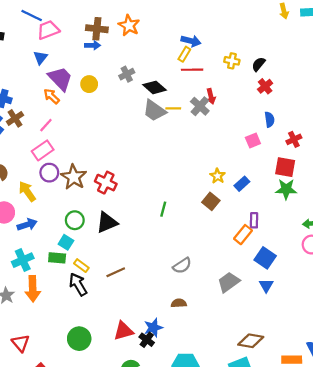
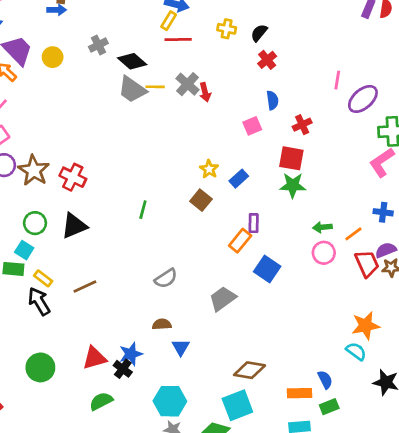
red arrow: (211, 96) -> (205, 92), moved
blue triangle: (266, 286) -> (181, 347), moved

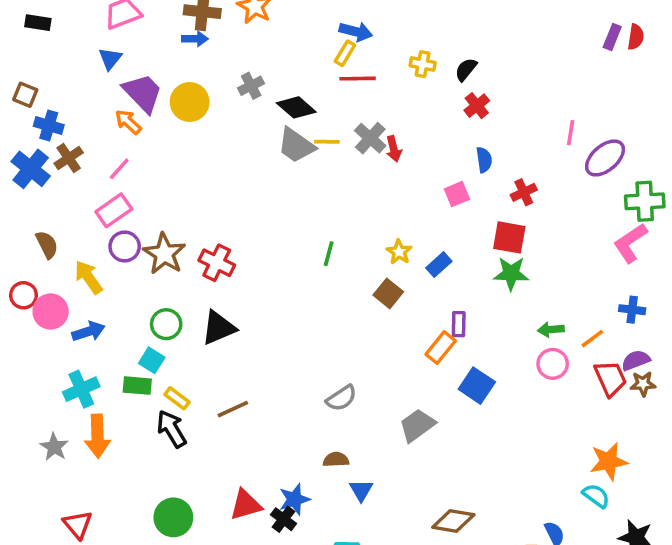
yellow circle: (53, 57) -> (190, 102), size x1.4
green line: (143, 210) -> (329, 254), moved

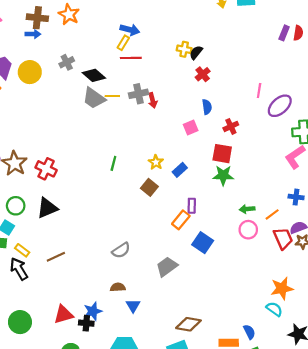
yellow cross: (423, 64) -> (184, 49), moved
gray cross: (370, 138) -> (138, 94), turned 36
black cross: (284, 519) -> (86, 323), turned -32

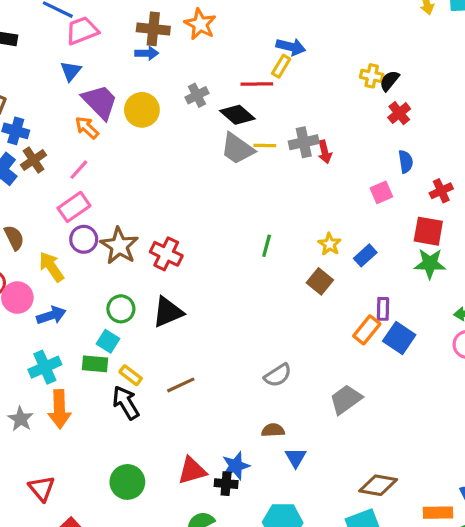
red line: (131, 58) -> (257, 84), moved
blue square: (203, 243) -> (399, 338), moved

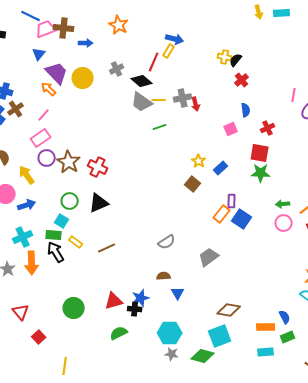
brown cross: (153, 29) -> (64, 28), moved
red line: (257, 84) -> (154, 62), turned -66
green line: (267, 246) -> (160, 127), moved, turned 56
black arrow: (126, 403) -> (56, 252), moved

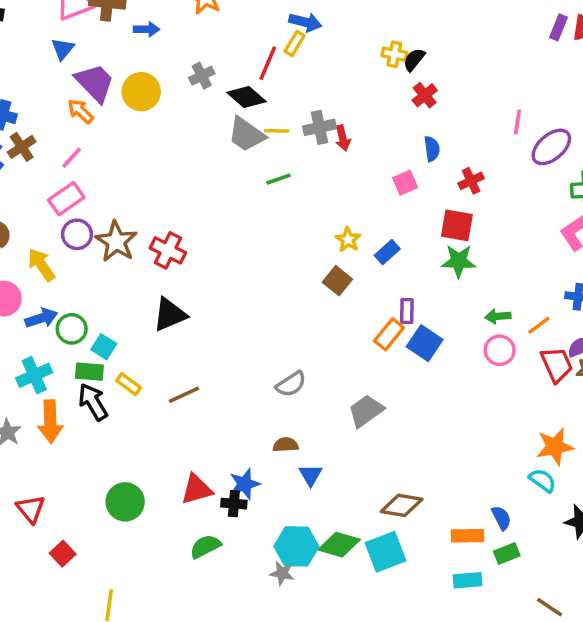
green circle: (70, 201) -> (72, 329), moved
gray star: (172, 354) -> (282, 573), moved
green diamond: (203, 356) -> (339, 545), moved

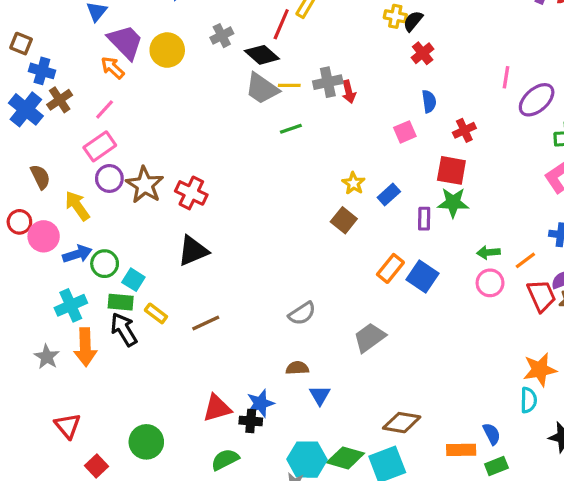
purple rectangle: (407, 311) -> (424, 219), moved
cyan semicircle: (542, 480) -> (529, 400), turned 55
green circle: (125, 502) -> (146, 442), moved

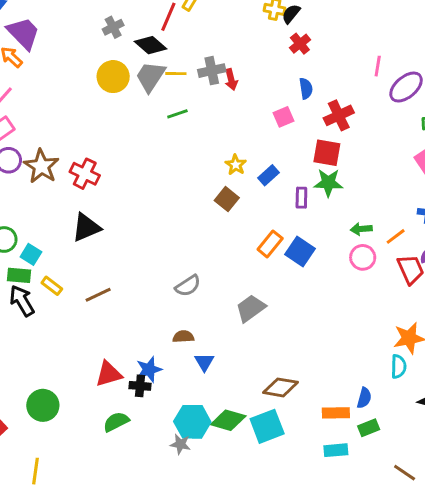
yellow circle: (167, 50) -> (113, 77), moved
gray trapezoid: (262, 89) -> (150, 77), turned 88
red cross: (464, 130) -> (339, 115), size x1.4
blue semicircle: (492, 434) -> (364, 398), turned 42

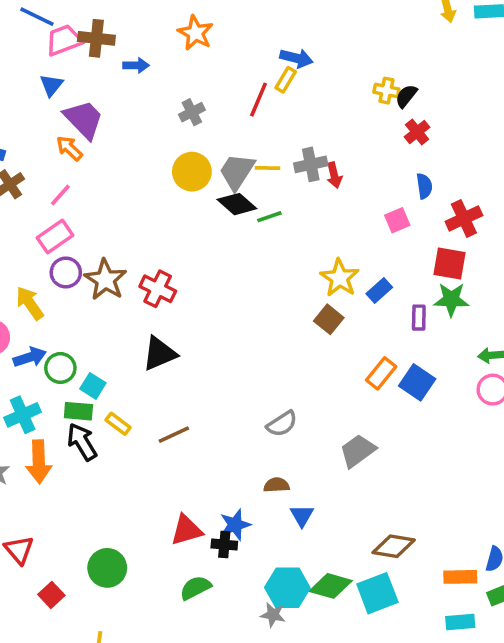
black diamond: (150, 45) -> (237, 204), moved
yellow star: (236, 165) -> (340, 278), size x1.5

